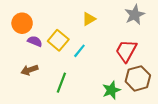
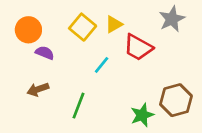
yellow square: (58, 40) -> (83, 27), moved
red trapezoid: (126, 51) -> (138, 47), moved, turned -90

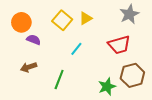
red trapezoid: (138, 47) -> (119, 45), moved, turned -45

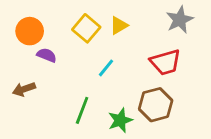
brown arrow: (29, 67) -> (24, 89), moved
brown hexagon: (132, 75) -> (156, 105), moved
green star: (107, 87) -> (120, 120), moved

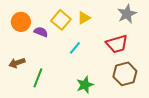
purple semicircle: (47, 55) -> (41, 32), moved
brown hexagon: (156, 105) -> (125, 74), moved
green line: (82, 110) -> (38, 78), moved

